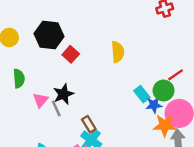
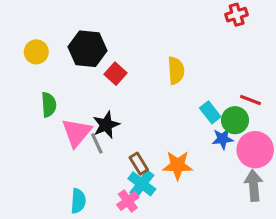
red line: (176, 75) -> (251, 100), turned 56
cyan rectangle: (142, 94) -> (210, 112), moved
pink triangle: (41, 100) -> (77, 133), size x1.5
orange star: (165, 125) -> (178, 165), moved

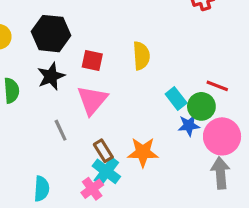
red square: (115, 74) -> (92, 60), moved, turned -30
black star: (106, 125) -> (51, 76), moved
pink triangle: (77, 133) -> (92, 100), moved

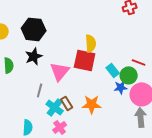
red square: (92, 60) -> (85, 60), moved, size x1.6
gray line: (61, 130) -> (40, 90), turned 40
cyan cross: (106, 171) -> (55, 107), moved

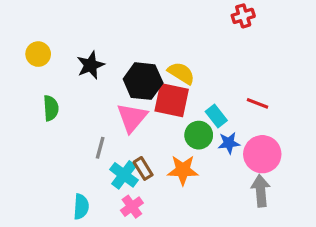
black hexagon: (34, 29) -> (143, 81), moved
yellow semicircle: (91, 43) -> (181, 73), turned -54
black star: (34, 56) -> (91, 65), moved
green circle: (129, 75) -> (199, 135), moved

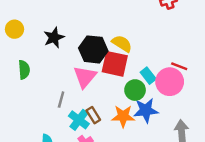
blue star: (229, 143) -> (146, 110), moved, size x1.5
pink circle: (262, 154) -> (170, 82), moved

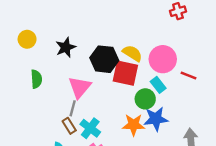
pink triangle: (85, 77) -> (80, 87), moved
pink circle: (170, 82) -> (163, 59), moved
brown rectangle: (93, 115) -> (69, 126), moved

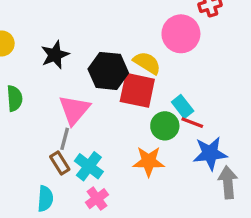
pink circle: (163, 59) -> (181, 34), moved
red line: (188, 76) -> (192, 123), moved
blue star: (156, 119) -> (210, 153), moved

